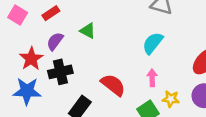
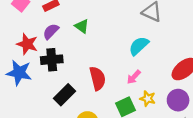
red star: (31, 59) -> (27, 44), turned -30
pink arrow: (152, 78) -> (134, 77), turned -144
red semicircle: (113, 85) -> (98, 78), turned 30

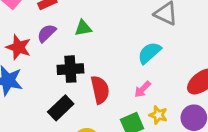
green triangle: (82, 26) -> (83, 28), turned -48
black cross: (52, 60) -> (70, 69), moved

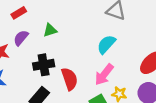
pink arrow: (143, 89) -> (104, 75), size x1.5

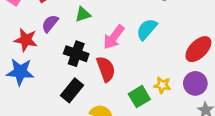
black cross: (44, 65) -> (76, 54), turned 30
pink arrow: (104, 75) -> (114, 37), moved

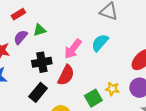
green triangle: (83, 14) -> (40, 30), moved
black cross: (76, 54) -> (42, 62), turned -30
red semicircle: (106, 69) -> (66, 75), turned 45

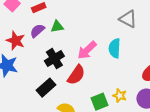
cyan semicircle: (100, 43) -> (115, 48), turned -48
black cross: (42, 62) -> (54, 59), turned -30

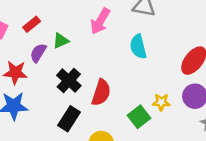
pink arrow: (87, 50) -> (100, 21), moved

